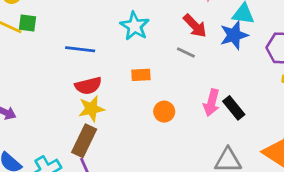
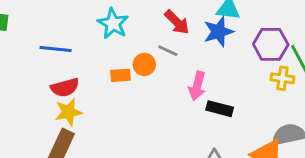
pink arrow: (211, 103) -> (197, 86), moved
black rectangle: (234, 108) -> (220, 109), turned -35
orange circle: (164, 112) -> (144, 64), moved

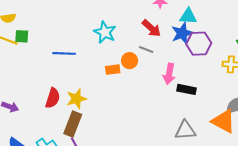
purple hexagon: (271, 44) -> (199, 44), moved
red semicircle: (65, 88) -> (53, 98), moved, turned -54

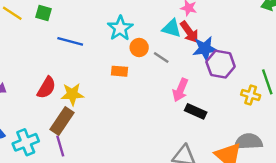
cyan triangle: (188, 16) -> (172, 28), moved
red arrow: (151, 28) -> (189, 32), moved
green square: (22, 36) -> (43, 13), moved
orange circle: (130, 61) -> (139, 47), moved

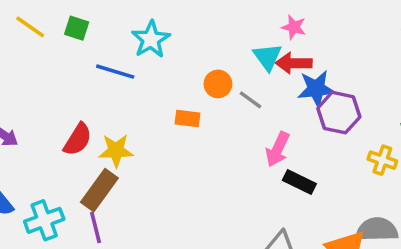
cyan star: (120, 28) -> (151, 39), moved
cyan triangle: (172, 28) -> (267, 57), turned 36
red arrow: (189, 32) -> (294, 63), turned 125

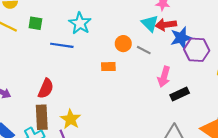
yellow star: (116, 151) -> (71, 119), moved, turned -30
black rectangle: (299, 182) -> (180, 94), turned -42
brown rectangle: (99, 190) -> (42, 117), moved, turned -30

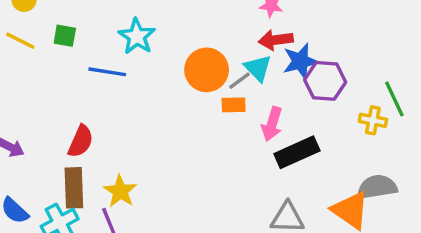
cyan triangle: (150, 23) -> (258, 68), moved
orange circle: (123, 44) -> (207, 70), size x1.6
gray line: (144, 50) -> (240, 81), turned -64
orange rectangle: (108, 67) -> (234, 105), moved
black rectangle: (180, 94) -> (297, 152), size x1.4

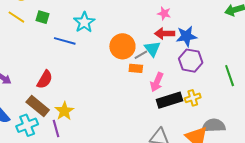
blue star: (300, 61) -> (186, 36), moved
yellow cross: (373, 120) -> (193, 98), moved, turned -35
brown rectangle: (74, 188) -> (38, 106), turned -55

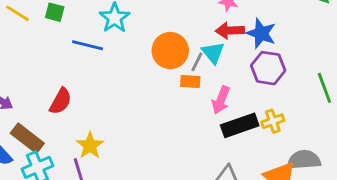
blue star: (186, 36) -> (261, 33), turned 30
gray line: (141, 55) -> (197, 62), turned -32
brown rectangle: (38, 106) -> (27, 138), moved

